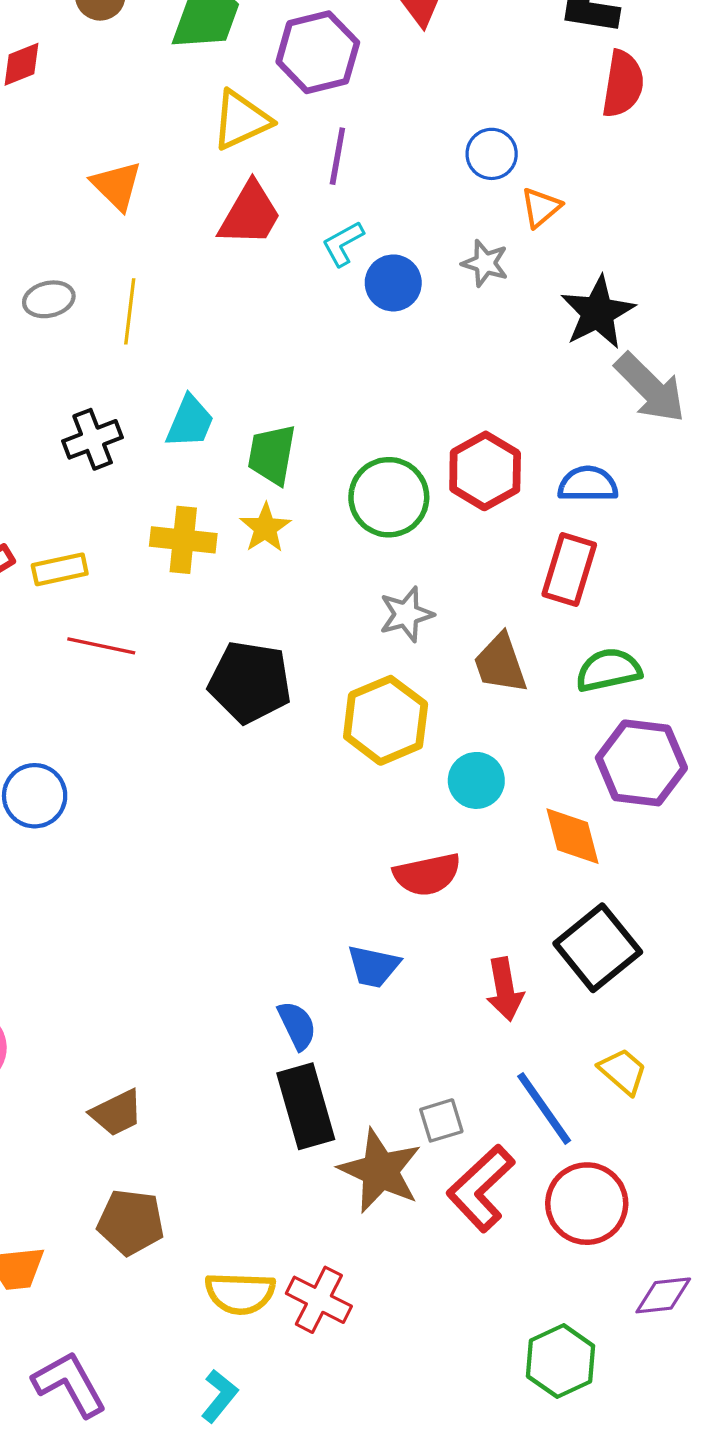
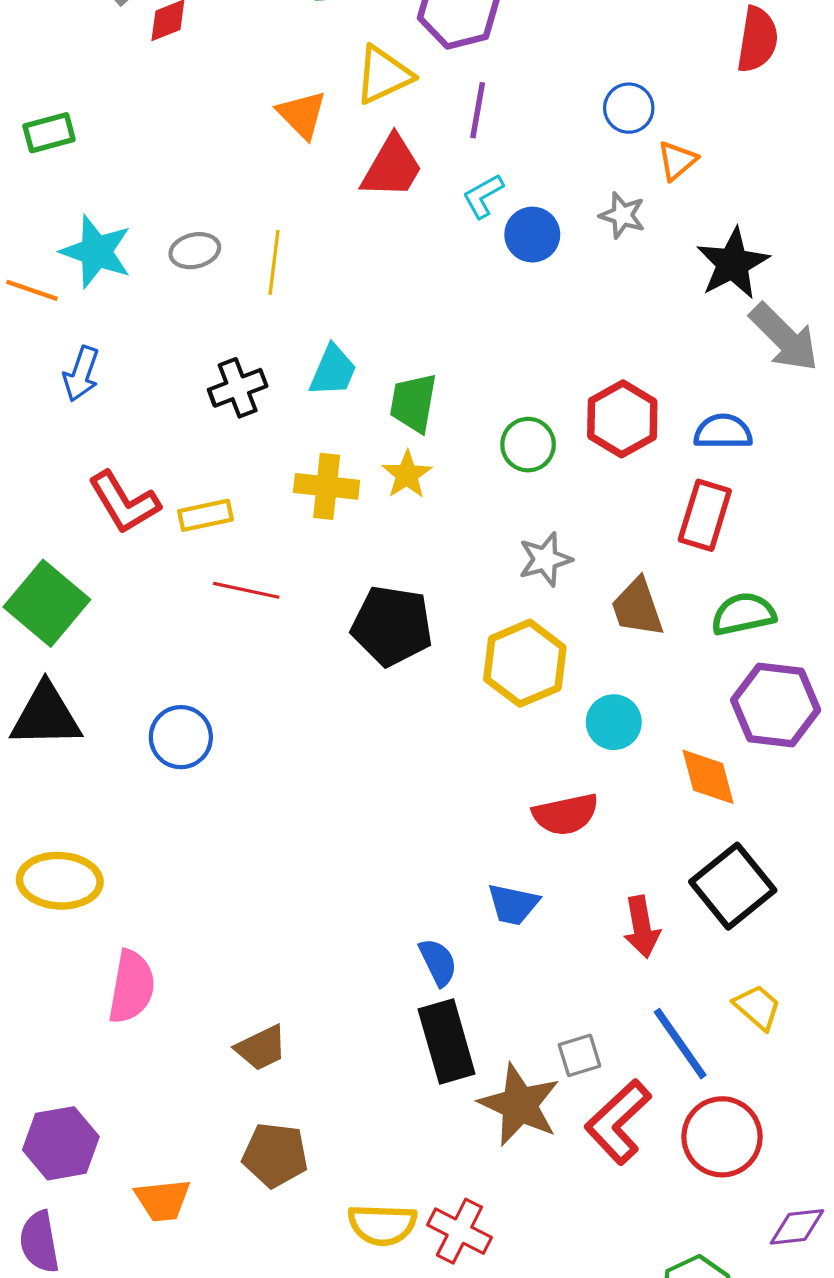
orange triangle: (117, 186) -> (302, 115), moved
green circle: (389, 497) -> (528, 445), size x0.7

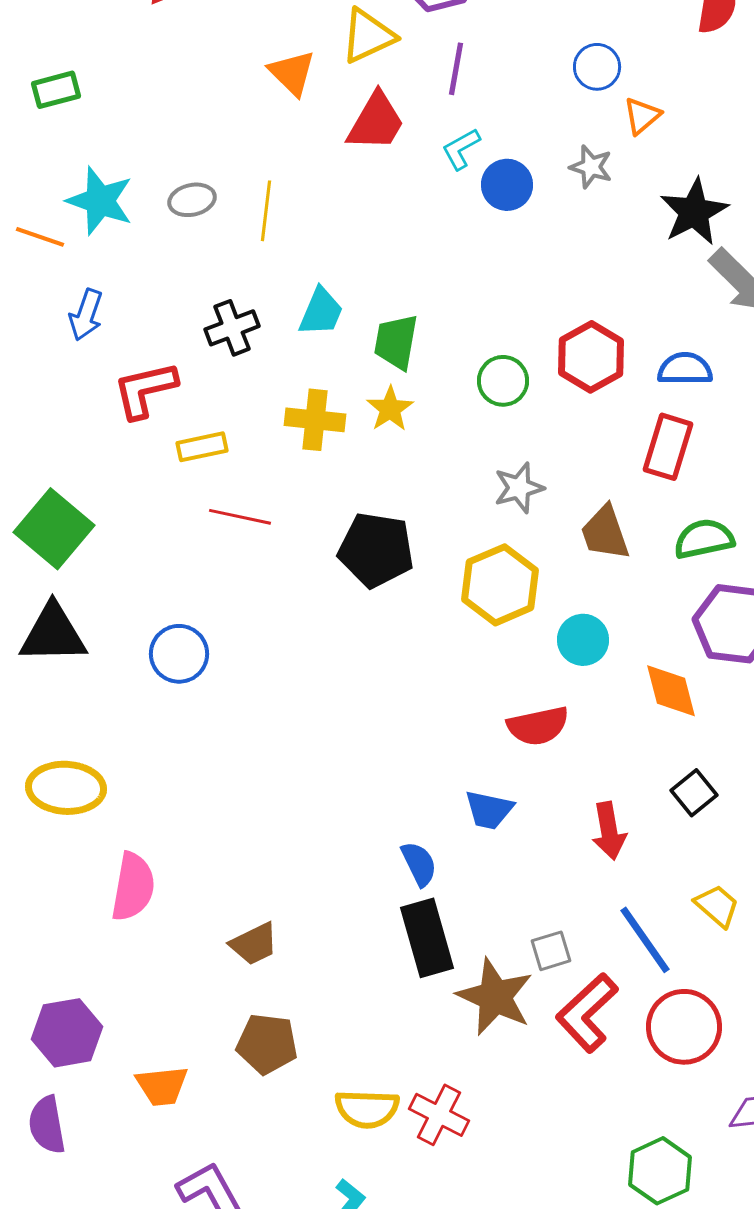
red L-shape: (124, 502) -> (145, 390), moved, turned 108
black square: (733, 886) -> (694, 793), size x0.6

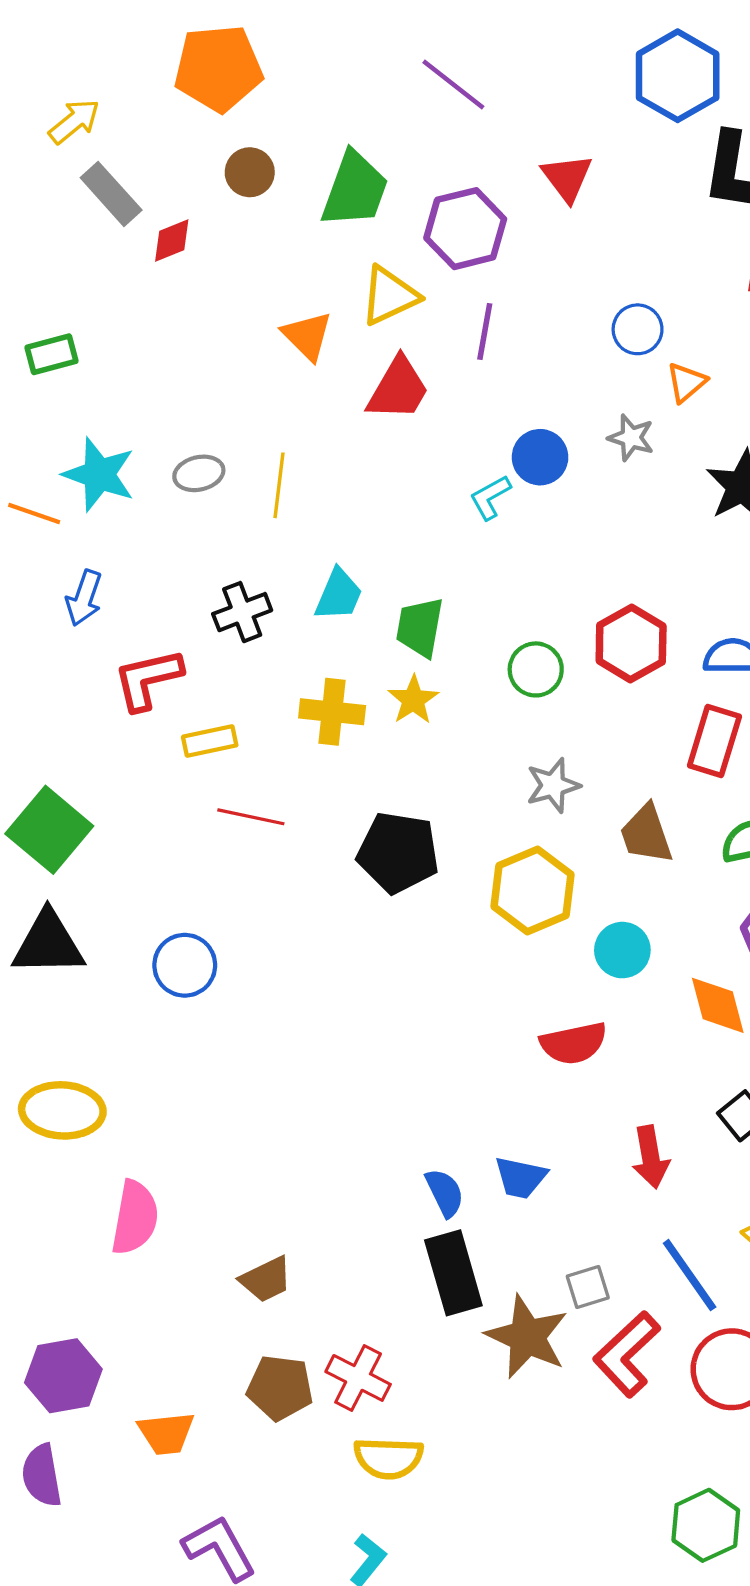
cyan L-shape: (461, 149) -> (490, 497), moved
blue trapezoid: (489, 810) -> (521, 1178), moved
red cross: (439, 1115) -> (358, 1378), moved

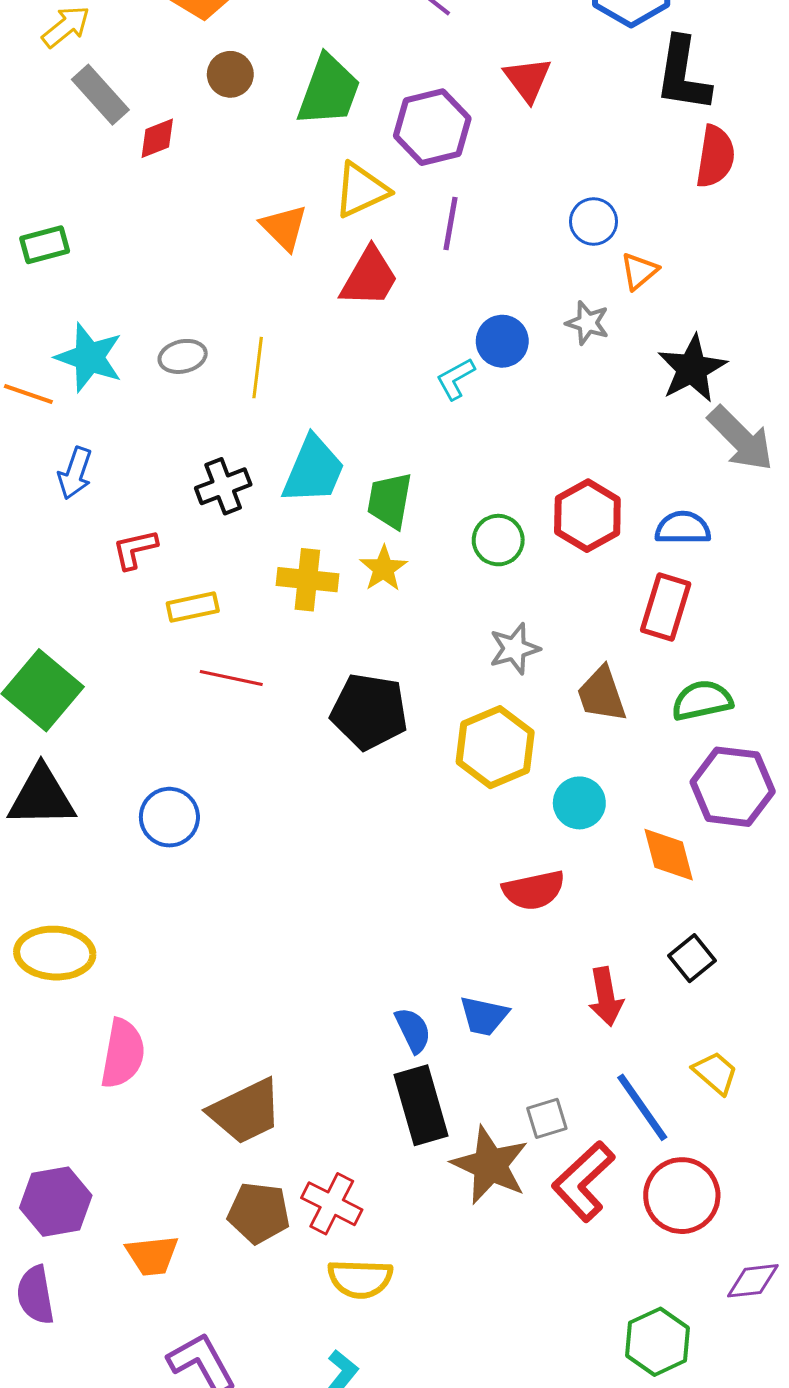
cyan trapezoid: (339, 595) -> (313, 470), size x1.4
red L-shape: (148, 679) -> (135, 549), size x0.7
brown trapezoid: (266, 1279) -> (246, 1111), size x1.5

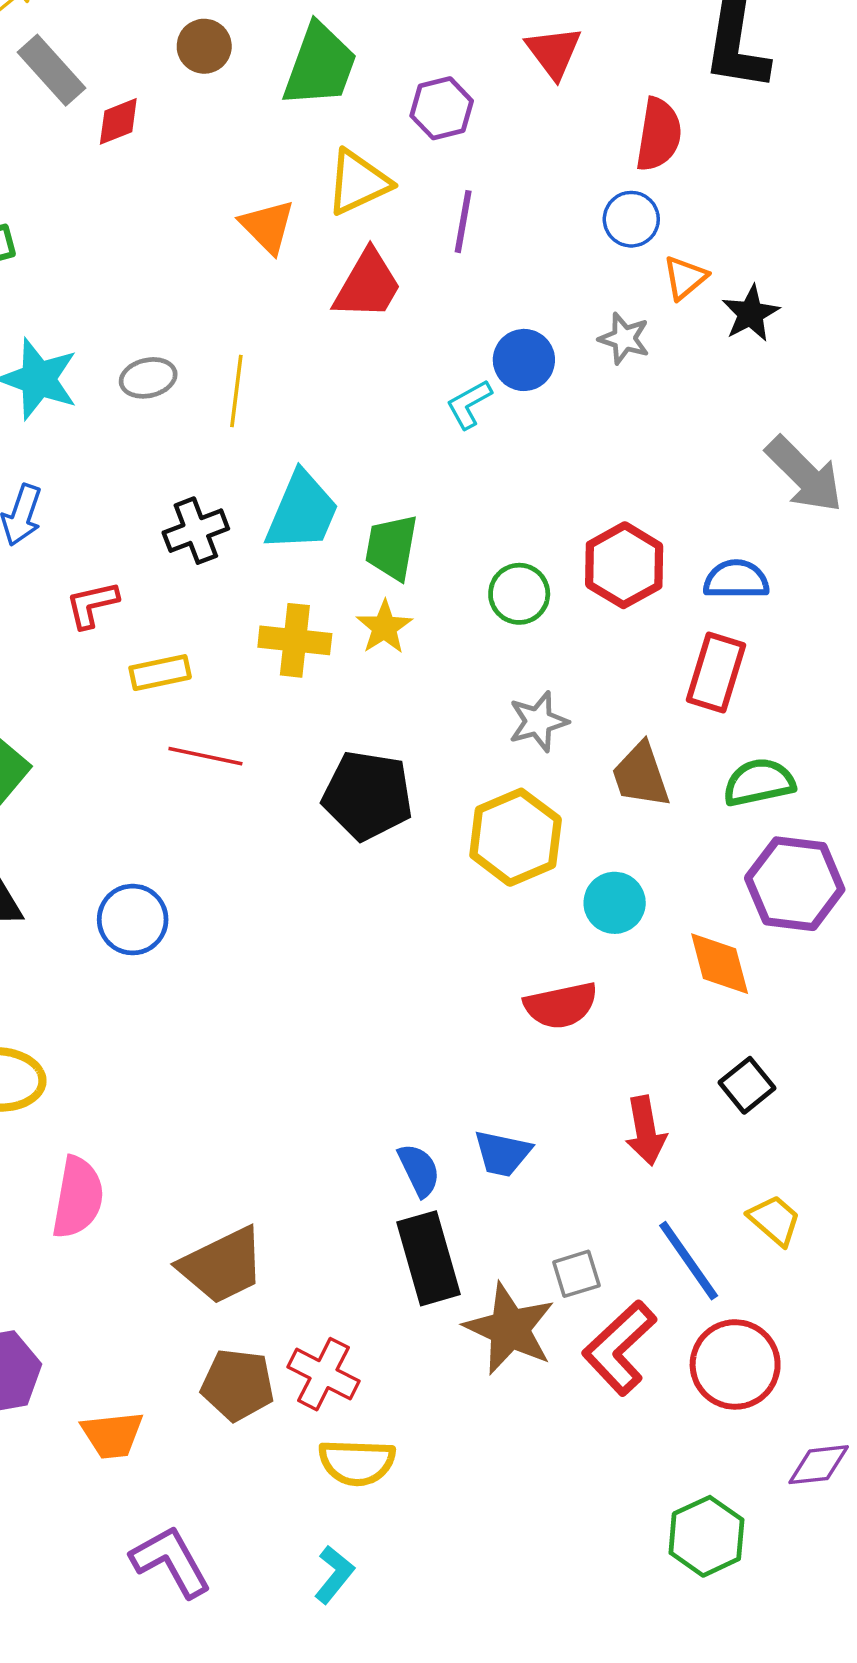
purple hexagon: (432, 127) -> (442, 108), size x0.7
red semicircle: (715, 157) -> (659, 135), moved
black star: (692, 369) -> (751, 313), moved, size x0.7

